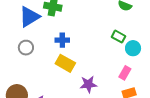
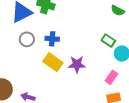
gray circle: (26, 48) -> (27, 39), moved
purple star: (88, 84) -> (77, 64), moved

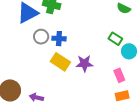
gray circle: (27, 39) -> (41, 37), moved
pink rectangle: (111, 77) -> (119, 75), turned -56

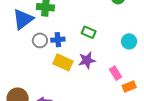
green rectangle: (115, 39) -> (89, 32), moved
pink rectangle: (119, 75) -> (115, 73), moved

